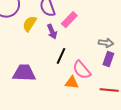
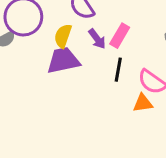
pink rectangle: (69, 20) -> (120, 36), moved
purple trapezoid: (24, 73) -> (63, 60), moved

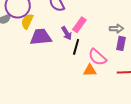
yellow semicircle: (63, 36) -> (27, 21), moved
purple arrow: (97, 39) -> (67, 33), moved

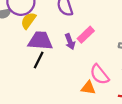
black line: (76, 47) -> (39, 60), moved

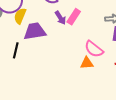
purple arrow: (70, 42) -> (60, 18), moved
black line: (39, 60) -> (16, 50), moved

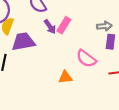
orange triangle: (87, 63) -> (65, 77), moved

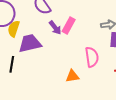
pink semicircle: (86, 59) -> (92, 57), turned -132

